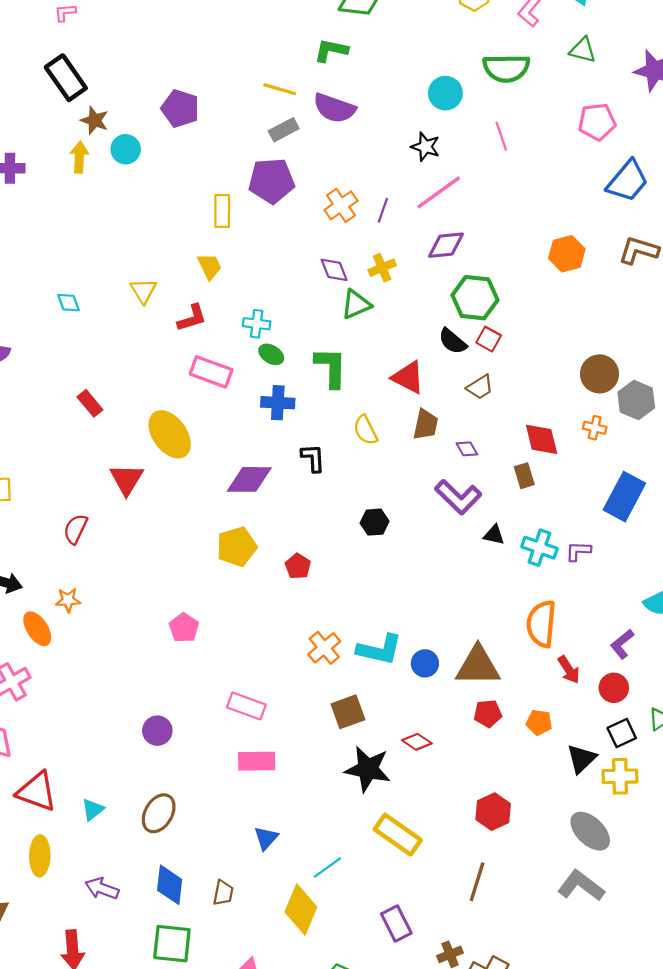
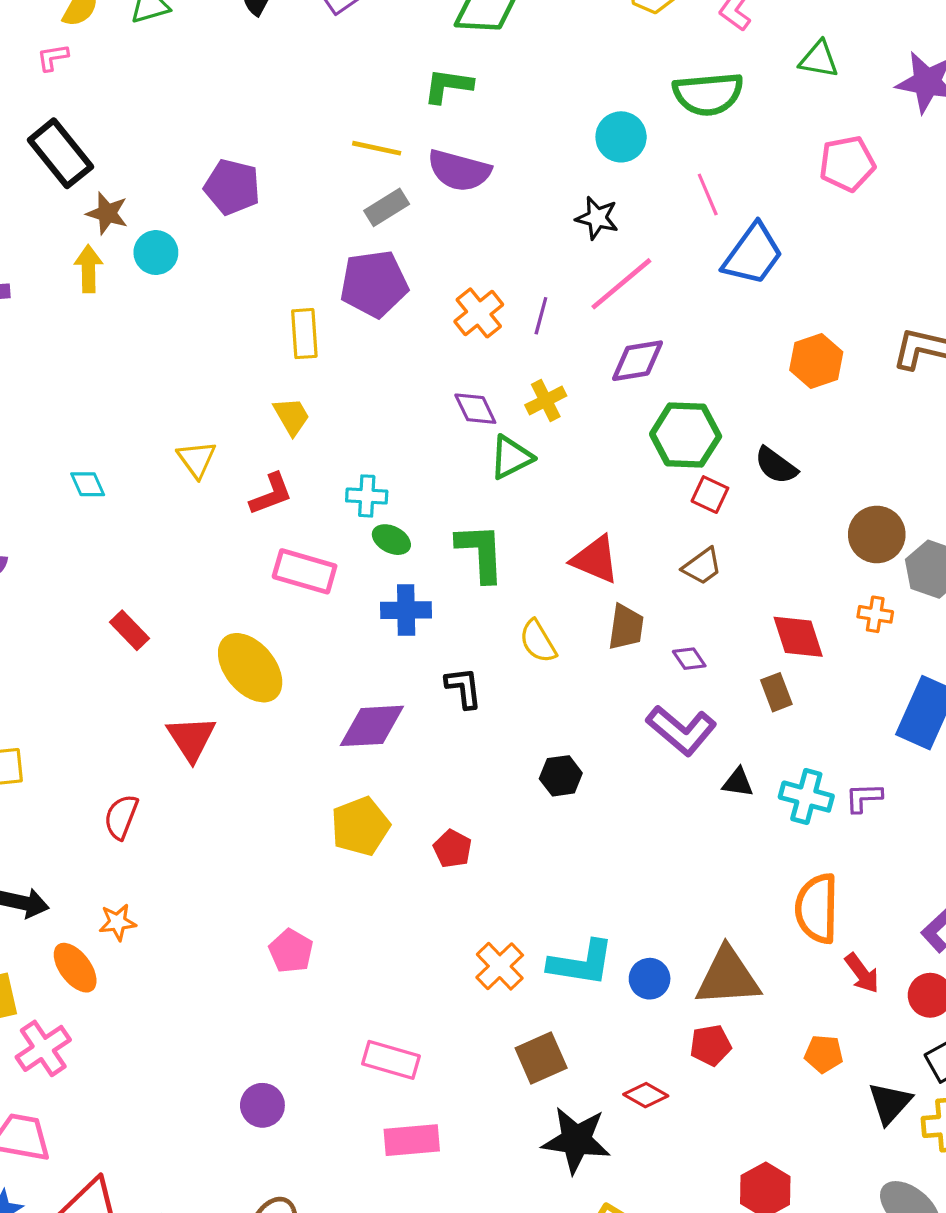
blue trapezoid: (628, 181) -> (753, 254), moved
black semicircle: (453, 341) -> (776, 466), moved
red pentagon: (488, 713) -> (711, 1045), moved

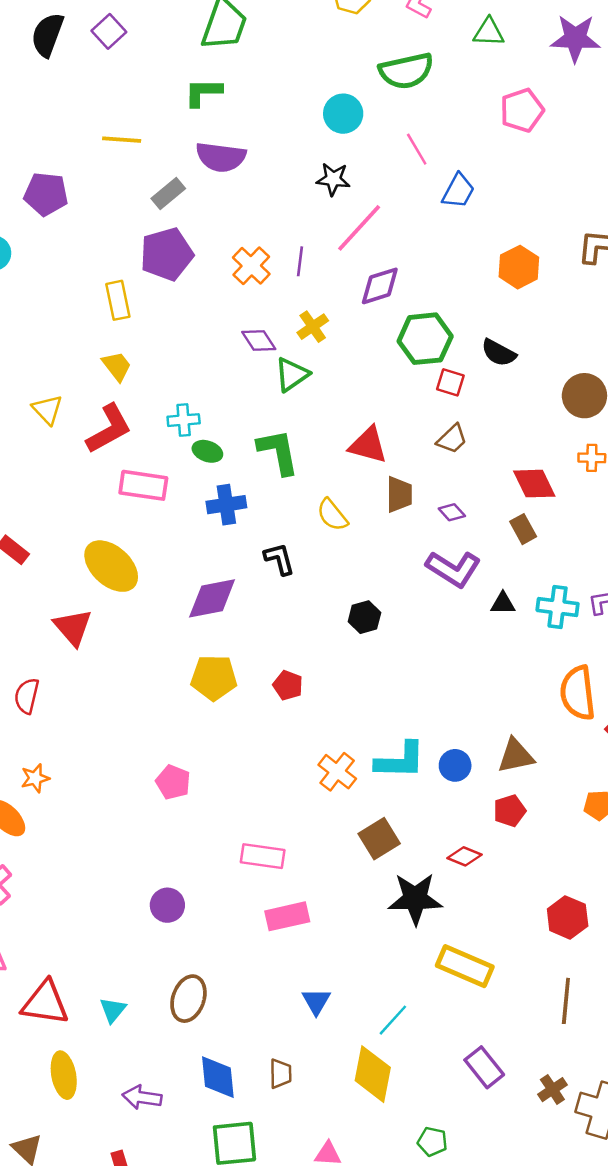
yellow line: (377, 148) -> (122, 140), moved
blue trapezoid: (753, 254) -> (458, 191), size x0.7
red L-shape: (271, 494) -> (109, 429), size x1.4
yellow pentagon: (360, 826) -> (214, 678), turned 30
brown triangle: (728, 977) -> (516, 756), size x0.7

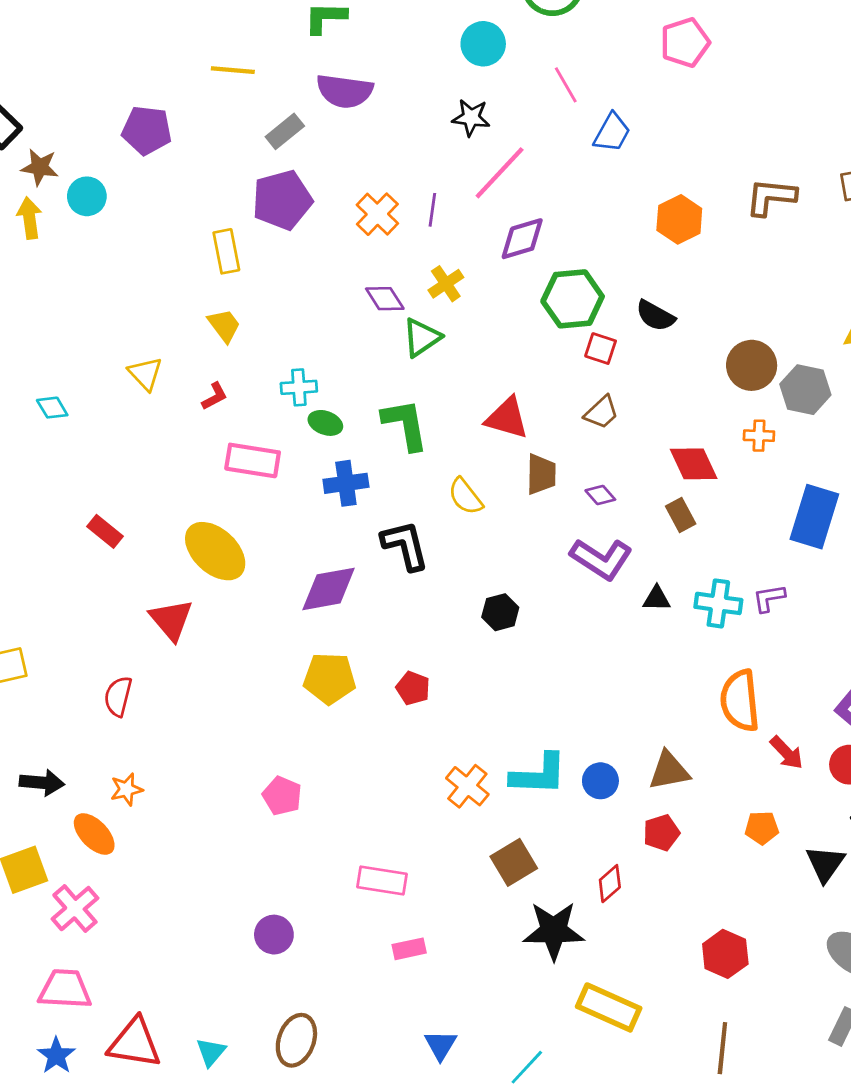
red L-shape: (109, 429) -> (215, 396), size x0.5
black L-shape: (279, 559) -> (405, 545), size x1.4
red diamond: (464, 856) -> (610, 884), turned -64
pink rectangle: (287, 916) -> (409, 949), size x0.7

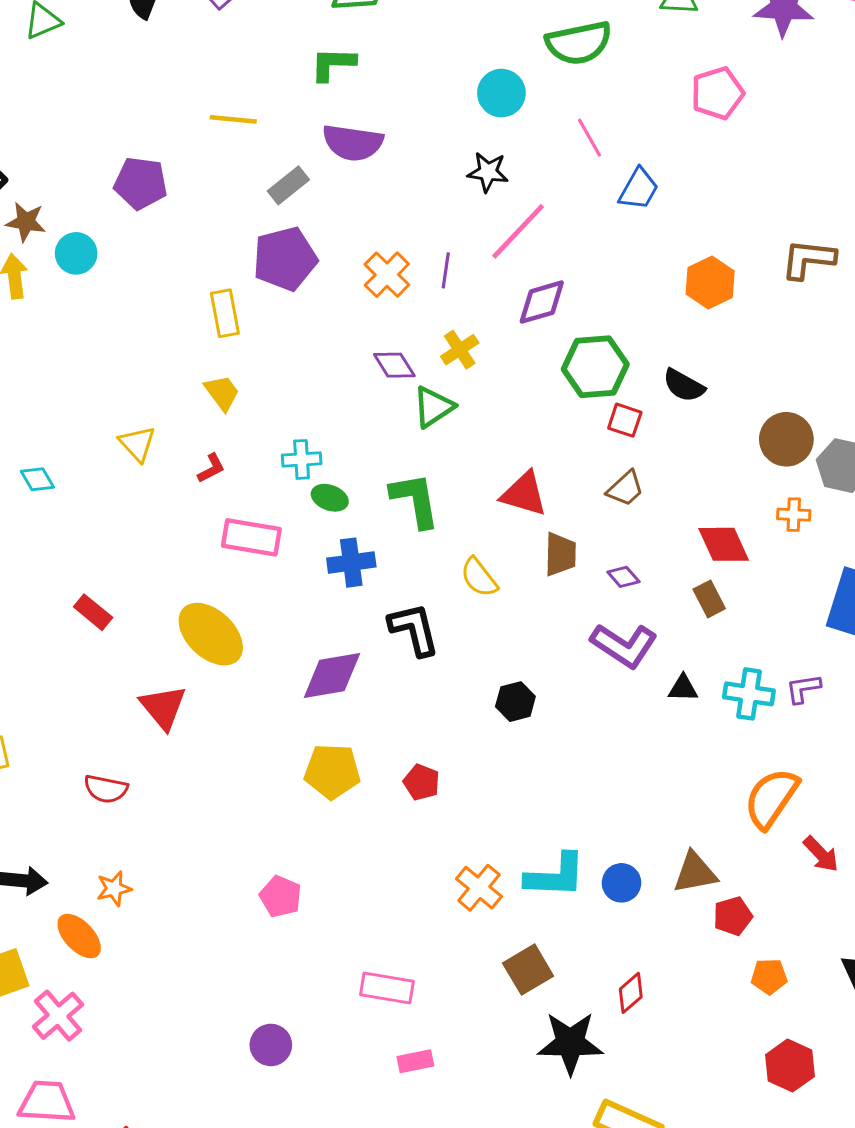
red semicircle: (118, 696) -> (106, 789), turned -93
orange semicircle: (740, 701) -> (771, 798), turned 40
orange pentagon: (762, 828) -> (769, 976), moved
red pentagon: (661, 833) -> (733, 916), moved
red hexagon: (725, 954) -> (790, 1066), moved

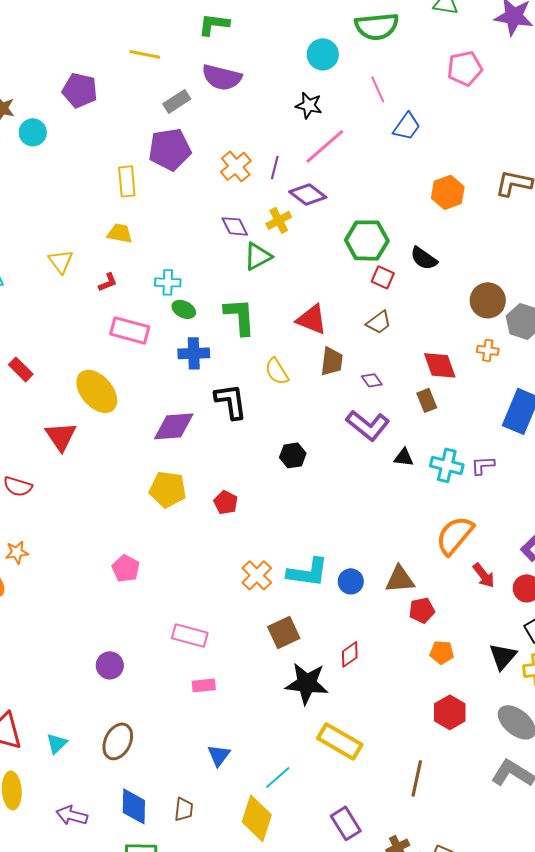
purple diamond: (542, 302) -> (308, 194), moved, turned 48
yellow trapezoid: (222, 393) -> (120, 233), turned -48

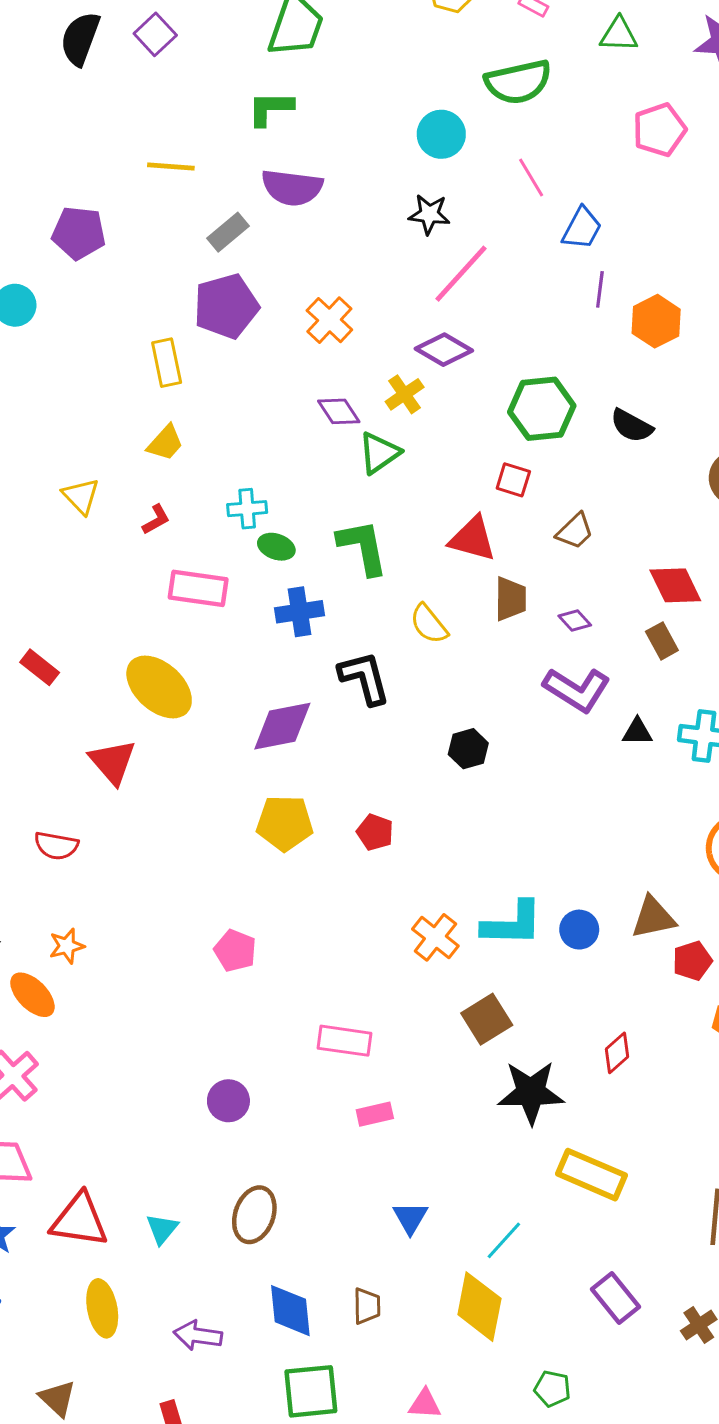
purple line: (275, 167) -> (600, 289), moved
yellow trapezoid: (120, 233) -> (165, 443), turned 128
red square: (383, 277) -> (513, 480), moved
red diamond: (350, 654) -> (617, 1053), moved

